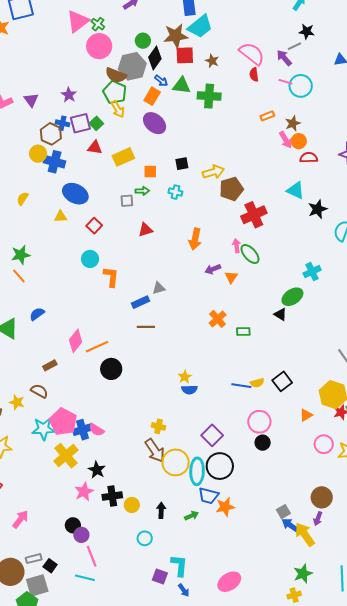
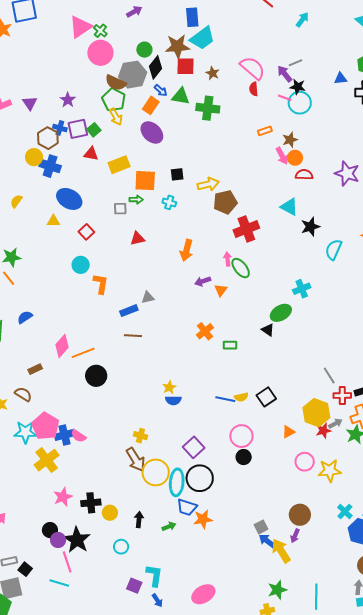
black star: (307, 31) -> (298, 87), moved
orange square: (150, 171) -> (145, 181), size x1.6
black star: (97, 470) -> (77, 540), moved, size x1.5

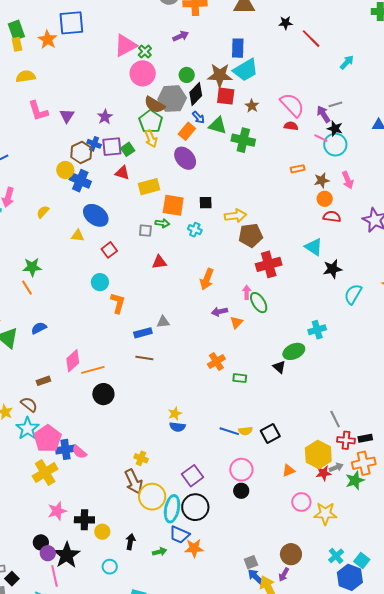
red semicircle: (254, 89) -> (291, 126), turned 96
pink arrow: (282, 156) -> (348, 180), moved
cyan star: (25, 432) -> (27, 428), moved, turned 30

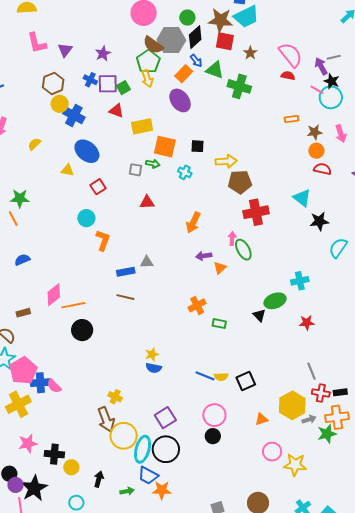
brown hexagon: (81, 153) -> (53, 83), moved
red star: (323, 473) -> (307, 323), moved

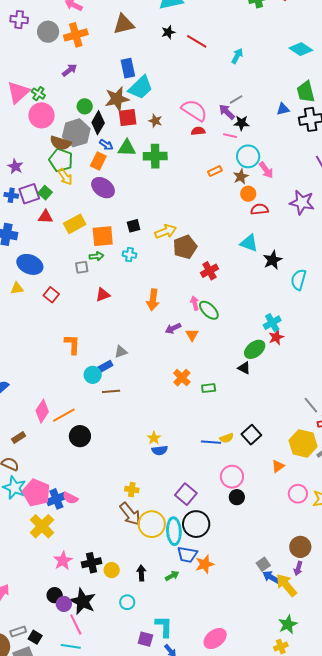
cyan circle: (331, 97) -> (248, 156), moved
red cross: (256, 212) -> (209, 271), size x0.7
cyan circle: (86, 218) -> (93, 375), moved
red star: (307, 323) -> (276, 337), moved

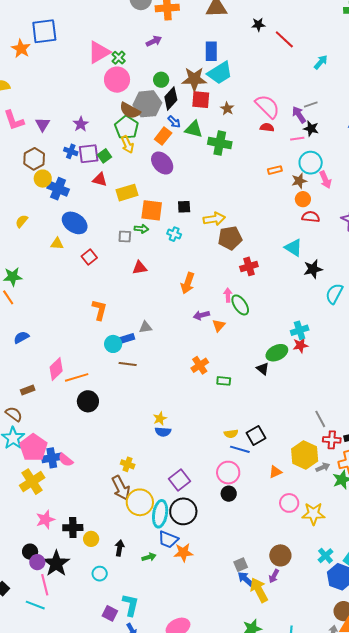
pink line: (230, 136) -> (297, 139), turned -32
blue line: (211, 442) -> (240, 449), moved

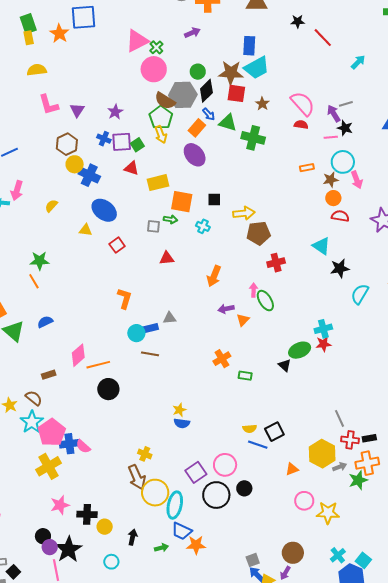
pink circle: (228, 473) -> (225, 465), moved
black circle: (183, 511) -> (216, 495), moved

